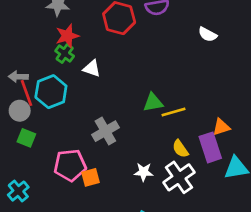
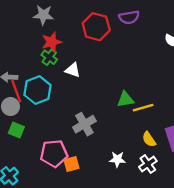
white cross: (179, 177) -> (148, 164), size x0.7

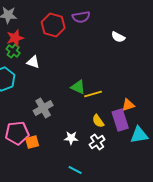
green triangle: (126, 99) -> (78, 87), turned 35

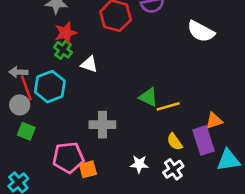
white semicircle: (118, 37) -> (201, 31), size x1.5
gray cross: (43, 108) -> (102, 125), turned 30

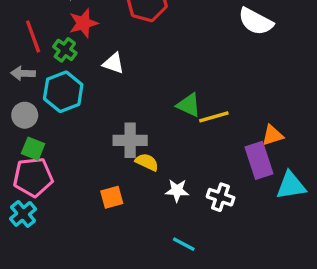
green cross: (63, 50) -> (65, 50), moved
red line: (26, 88) -> (33, 37), moved
yellow semicircle: (175, 142) -> (147, 162), moved, turned 150
pink pentagon: (68, 157) -> (33, 177), moved
white cross: (173, 169) -> (221, 197), turned -36

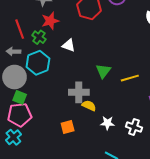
green triangle: (189, 105) -> (103, 71), moved, turned 42
gray circle: (25, 115) -> (14, 77), size x1.5

